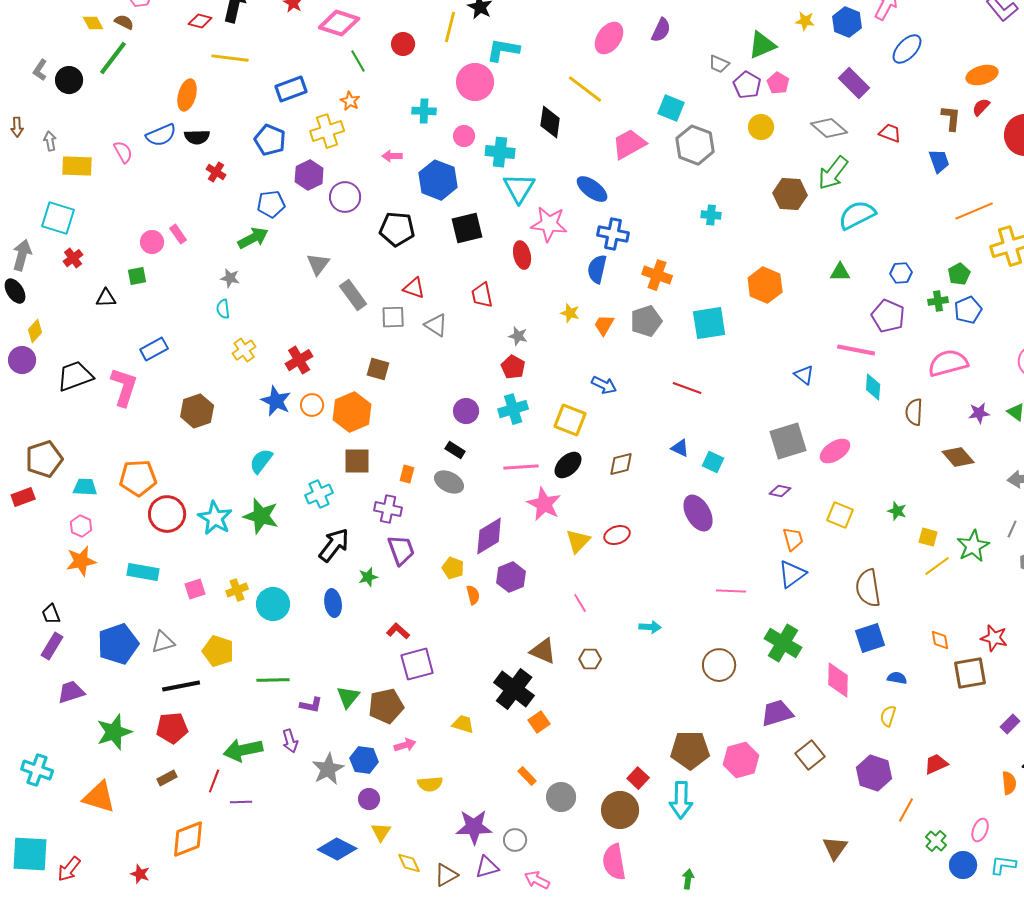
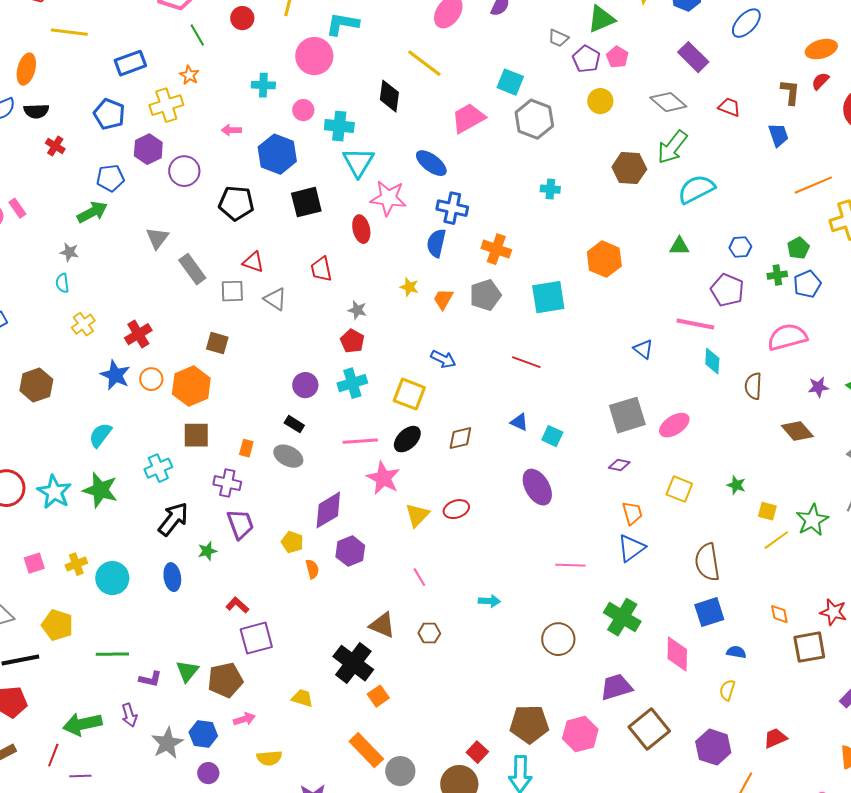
brown square: (810, 755) -> (649, 729), size x1.4
orange rectangle: (527, 776) -> (366, 750), size x1.8

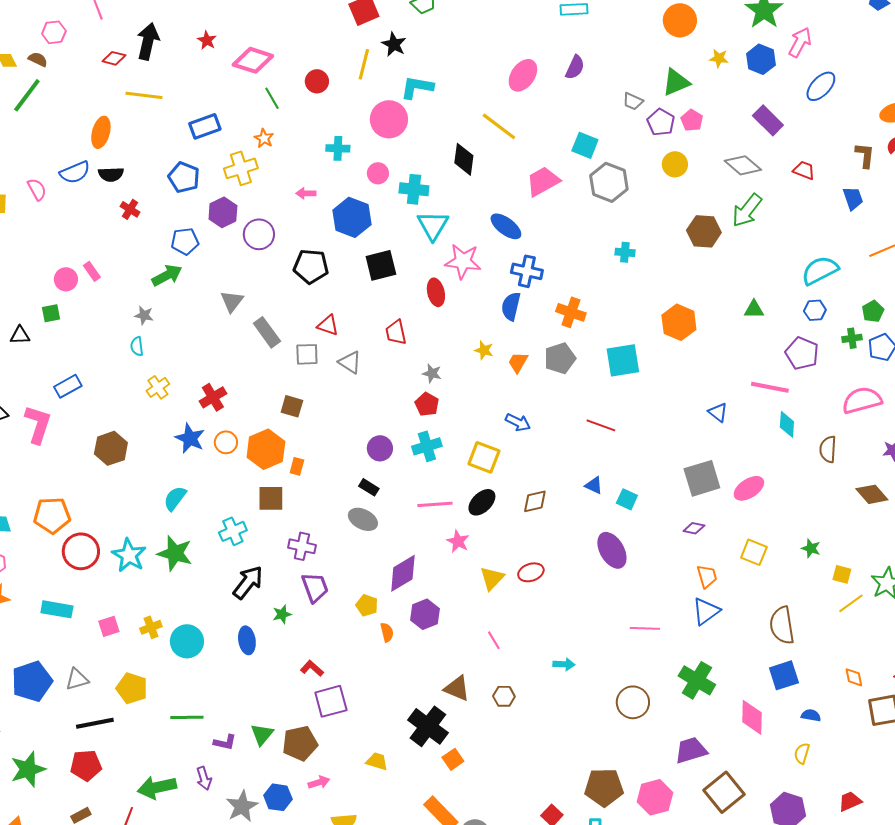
cyan semicircle: (696, 189) -> (820, 270), moved
orange rectangle: (246, 448) -> (297, 466), moved
pink star: (383, 478) -> (458, 541), size x0.7

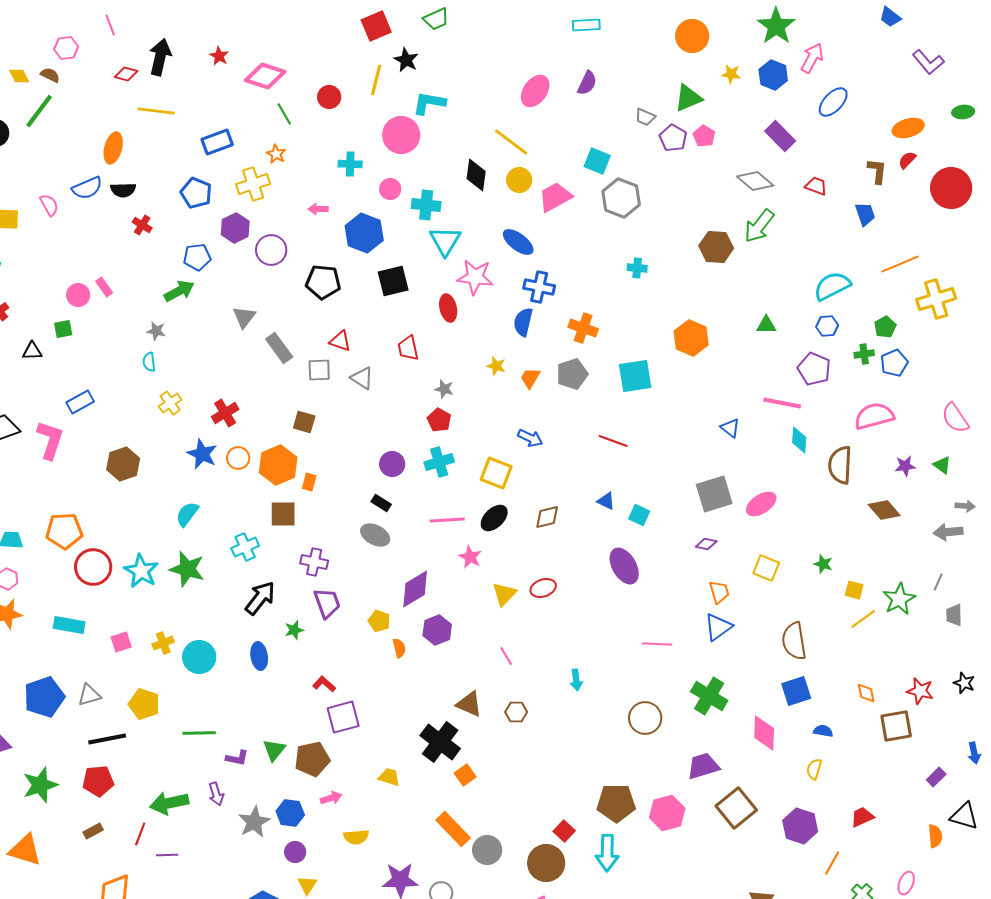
yellow circle: (675, 164) -> (519, 180), moved
brown semicircle: (828, 449) -> (840, 465), size x1.4
cyan arrow: (564, 664) -> (576, 680), turned 80

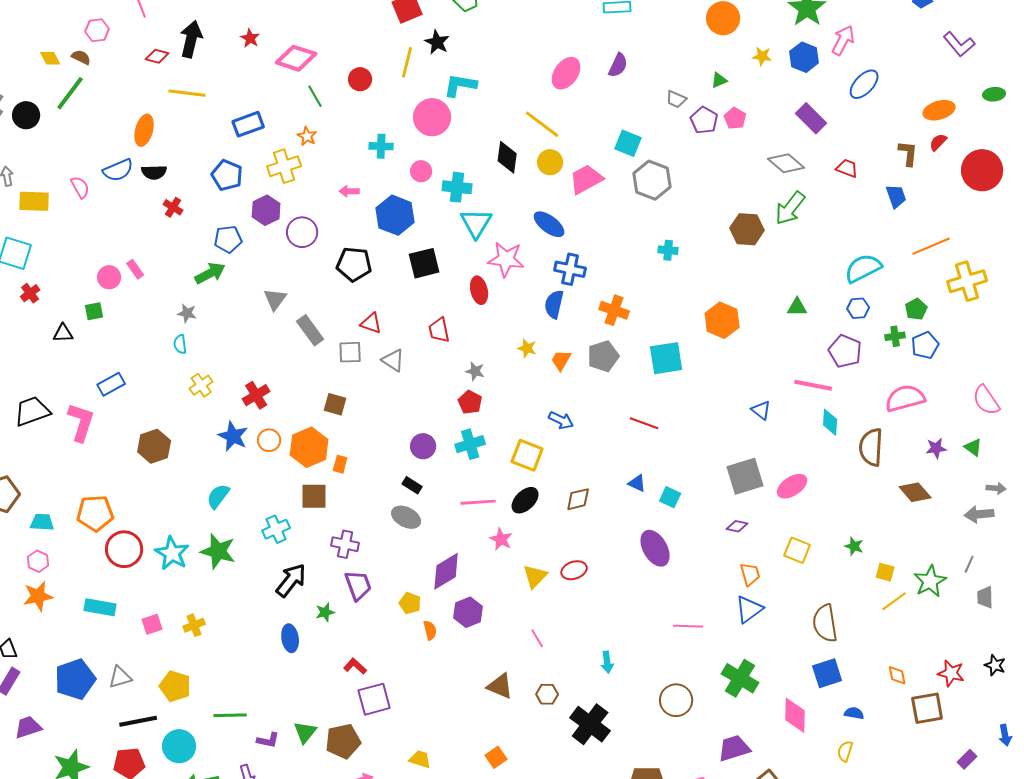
green triangle: (688, 98) -> (719, 80), size x0.6
cyan circle: (199, 657) -> (179, 746), moved
black cross: (440, 742) -> (590, 724), moved

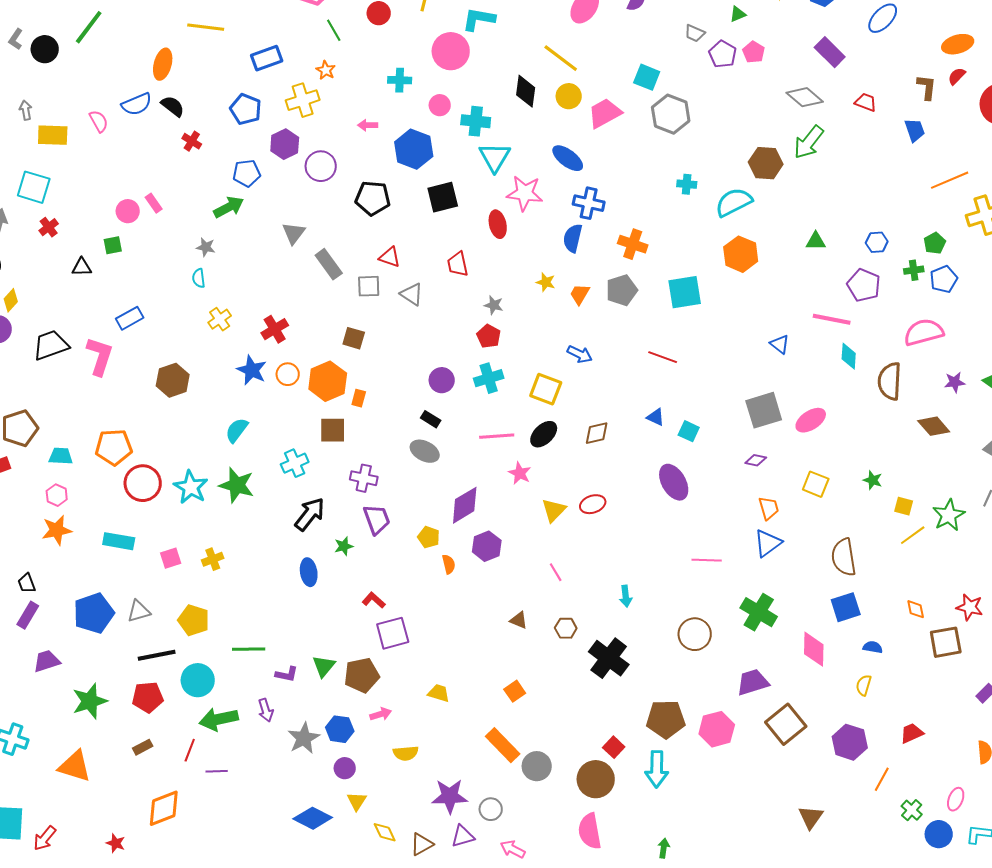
black semicircle: (154, 172) -> (173, 106), turned -140
cyan semicircle: (863, 268) -> (734, 202), moved
brown triangle: (500, 686) -> (519, 620), size x0.7

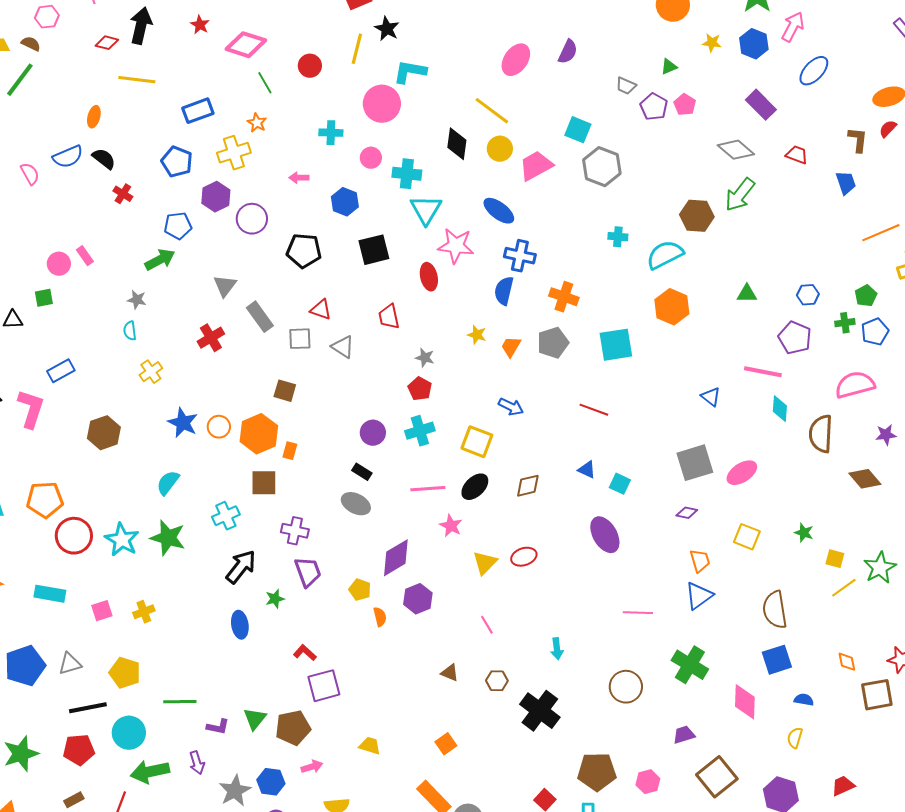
orange ellipse: (163, 64) -> (94, 117), size x0.7
blue hexagon: (414, 149) -> (345, 202), size x0.7
red cross: (275, 329) -> (211, 338), moved
purple trapezoid: (753, 682) -> (684, 735), size x0.7
pink hexagon: (717, 729) -> (648, 782), size x0.7

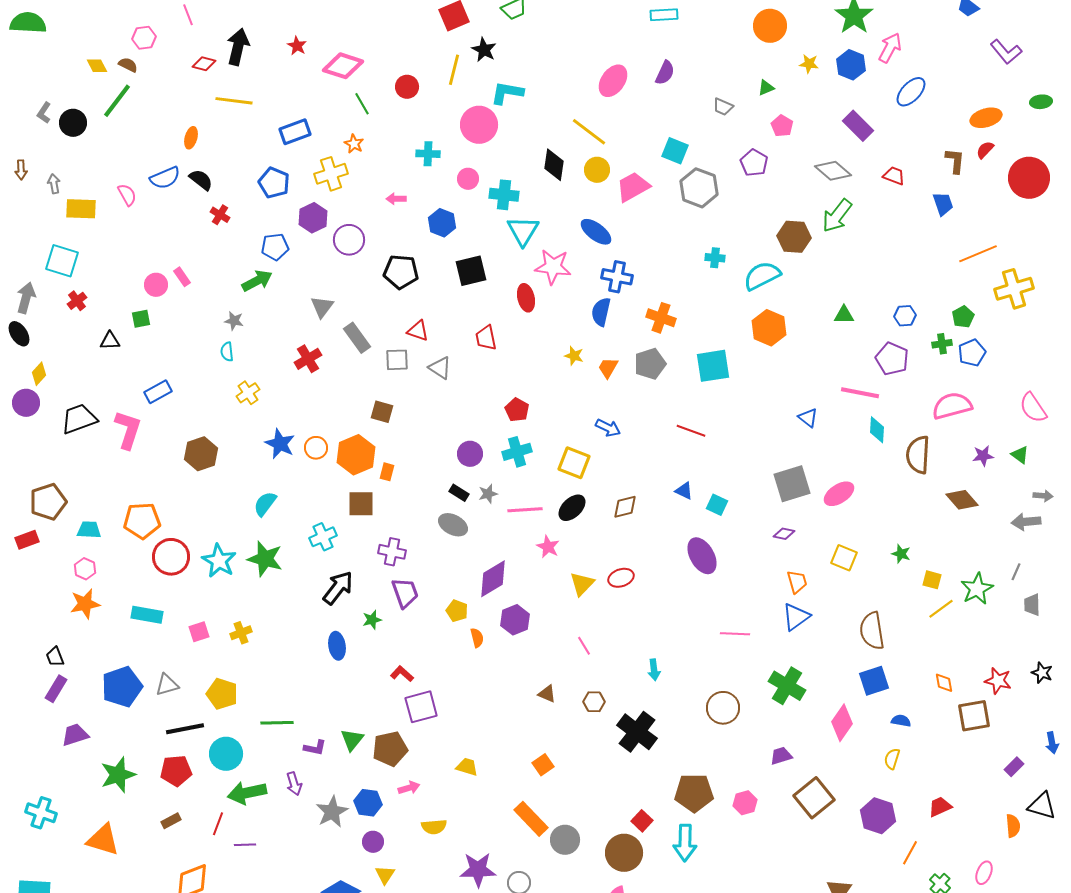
purple pentagon: (654, 107) -> (754, 163), moved
gray star: (425, 358) -> (488, 494), moved, turned -30
pink diamond: (745, 702) -> (842, 723), turned 33

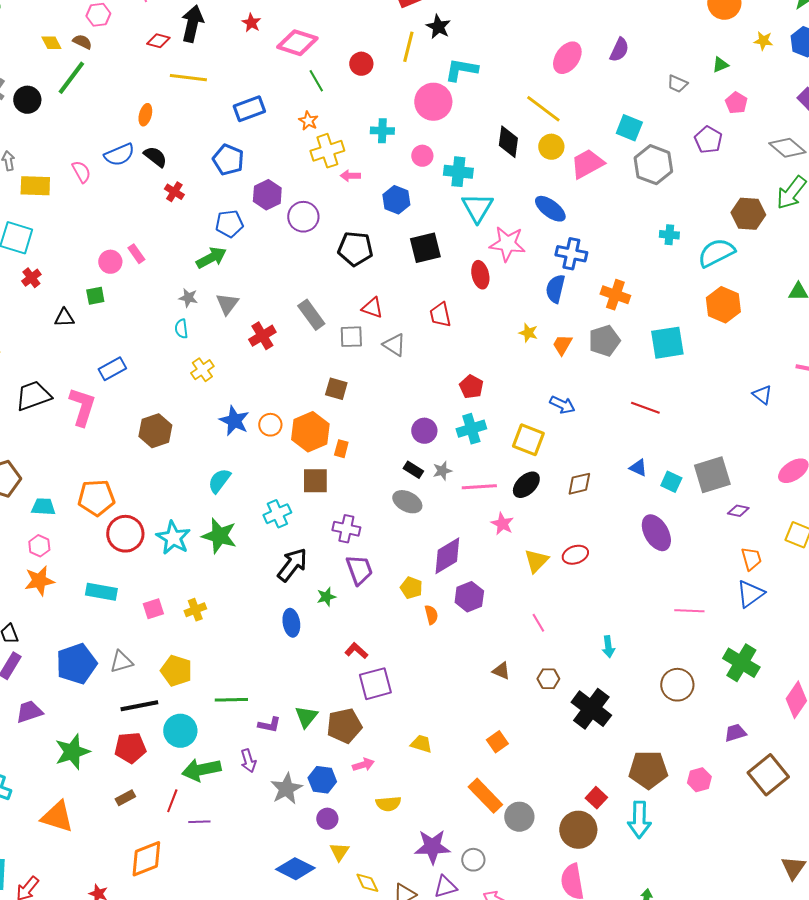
yellow cross: (331, 174) -> (327, 151), moved
gray triangle: (322, 307) -> (227, 304), moved
gray square: (792, 484) -> (712, 475), moved

